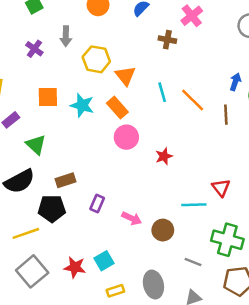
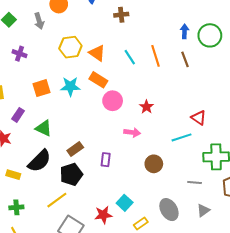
gray arrow: (66, 36) -> (39, 21), moved
orange line: (193, 100) -> (156, 56), turned 45
pink arrow: (132, 218) -> (132, 132), moved
brown circle: (163, 230) -> (154, 164), moved

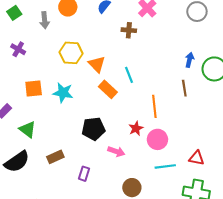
orange line: (156, 56) -> (154, 106), moved
orange rectangle: (98, 80) -> (108, 89), moved
pink circle: (113, 101) -> (157, 139), moved
red triangle: (199, 118) -> (197, 158), moved, turned -35
black pentagon: (71, 174) -> (93, 129), moved

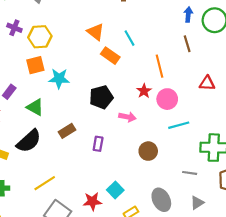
yellow hexagon: (71, 53) -> (40, 37), moved
cyan star: (63, 93) -> (59, 79), moved
red triangle: (197, 158) -> (207, 83), moved

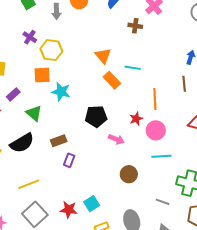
cyan line: (129, 38) -> (133, 68), turned -63
purple rectangle: (98, 144) -> (69, 160), moved

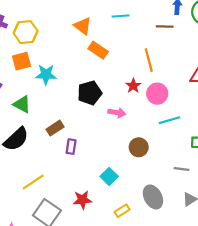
cyan line: (133, 68) -> (121, 16), moved
brown line: (184, 84) -> (165, 27), moved, turned -70
cyan square: (92, 204) -> (109, 176), moved

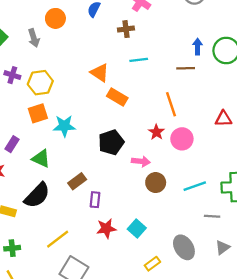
cyan line: (170, 120) -> (195, 186), moved
brown circle: (139, 147) -> (156, 183), moved
red star: (82, 200) -> (106, 228), moved

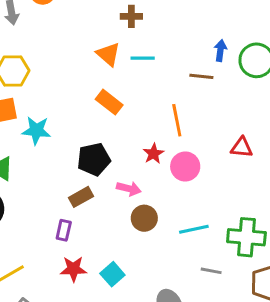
orange triangle: (100, 73) -> (108, 54), moved
brown rectangle: (77, 181) -> (81, 197), moved

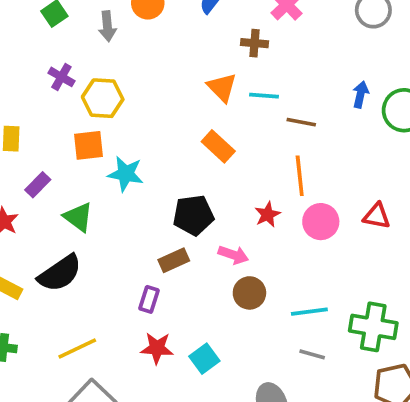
brown line: (201, 76) -> (301, 122), moved
pink circle: (185, 167) -> (321, 222), moved
gray line: (211, 271) -> (312, 354), moved

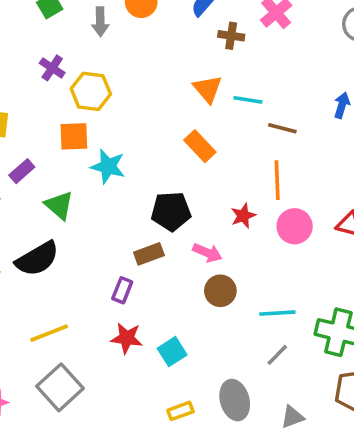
brown cross: (254, 43) -> (231, 36), moved
gray line: (312, 354) -> (277, 355), turned -65

